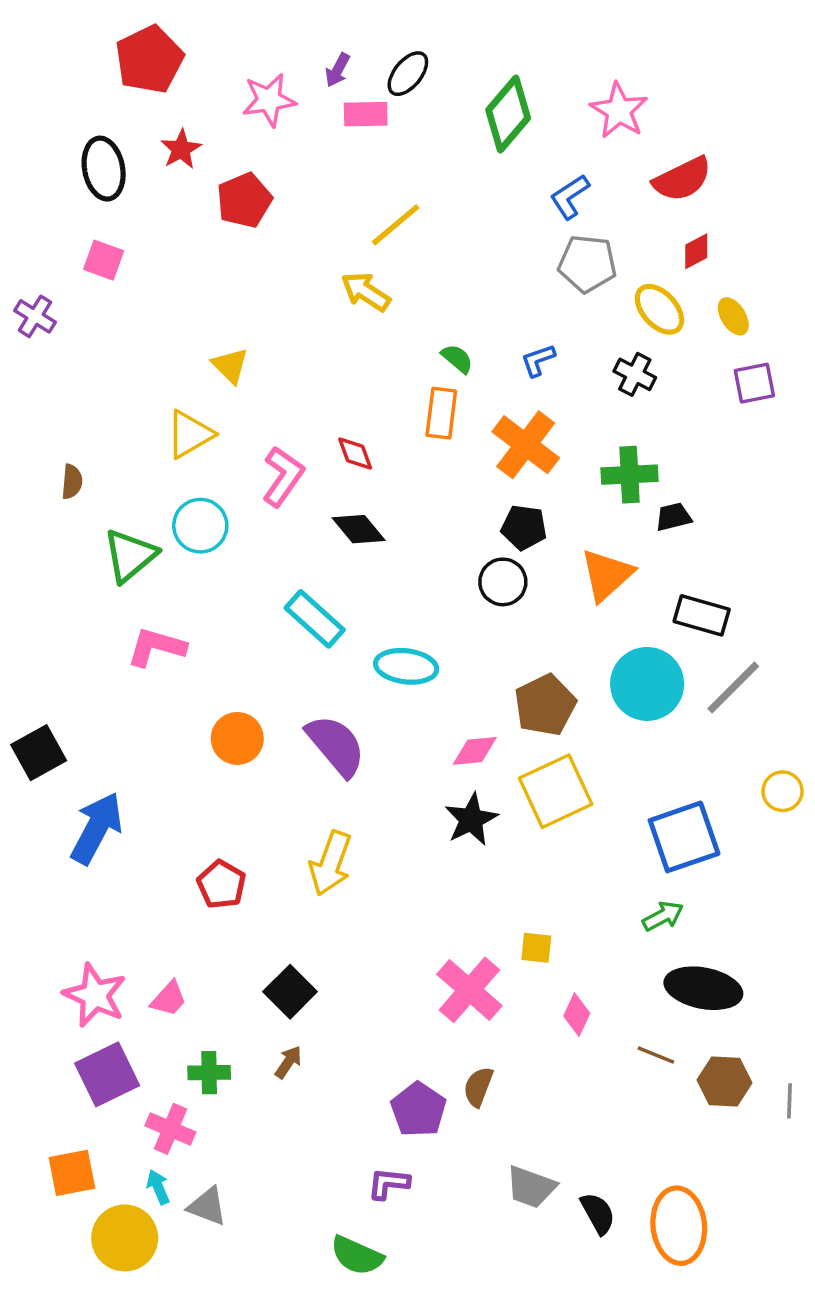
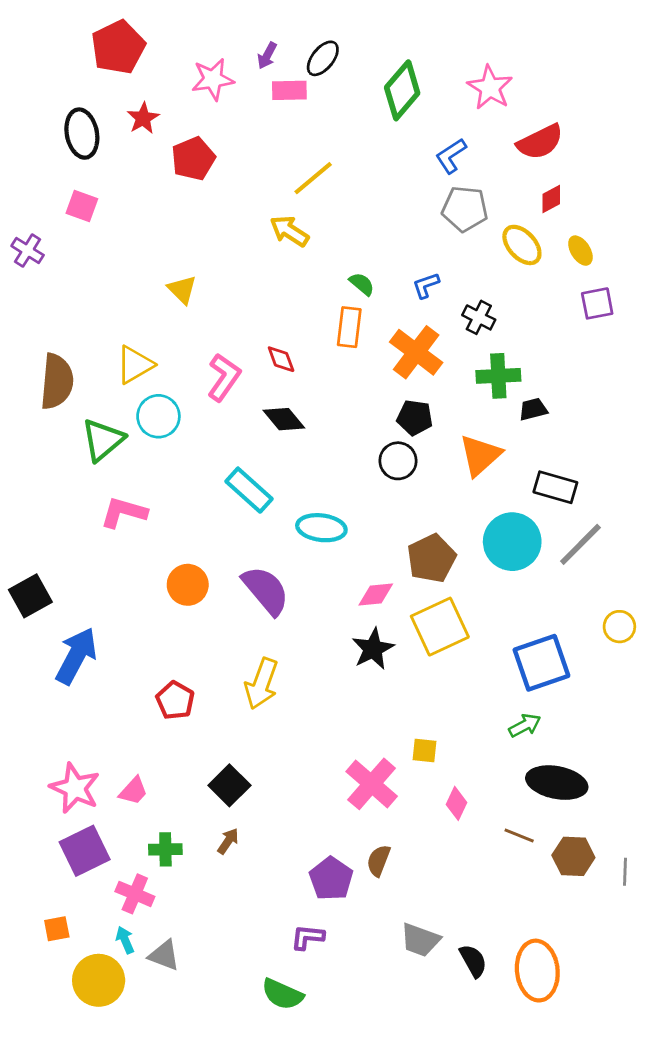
black cross: (635, 374) -> (479, 317), moved
yellow triangle: (190, 434) -> (135, 365), moved
brown semicircle: (72, 482) -> (57, 381), size x2.0
orange square: (72, 1173) -> (57, 929), size x0.7

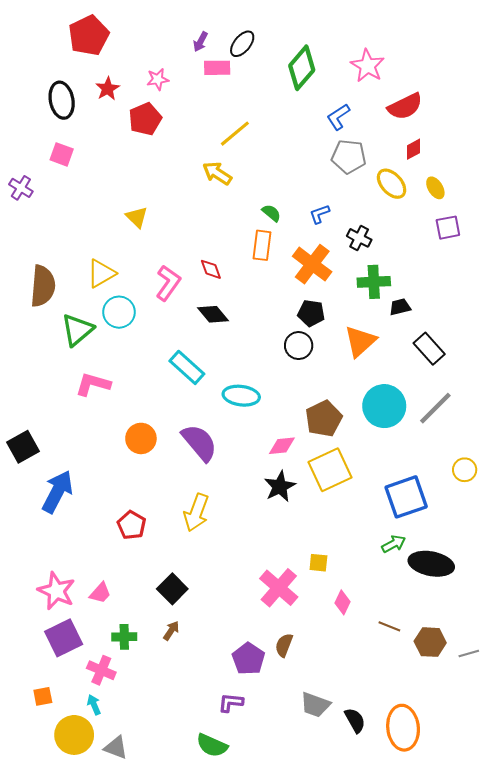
pink star: (213, 79) -> (158, 79), moved, size x0.7
black rectangle: (555, 487) -> (429, 349), moved, turned 32
black ellipse: (557, 783) -> (431, 564), moved
gray line: (625, 872) -> (469, 654), turned 72
gray triangle: (164, 955) -> (116, 748), moved

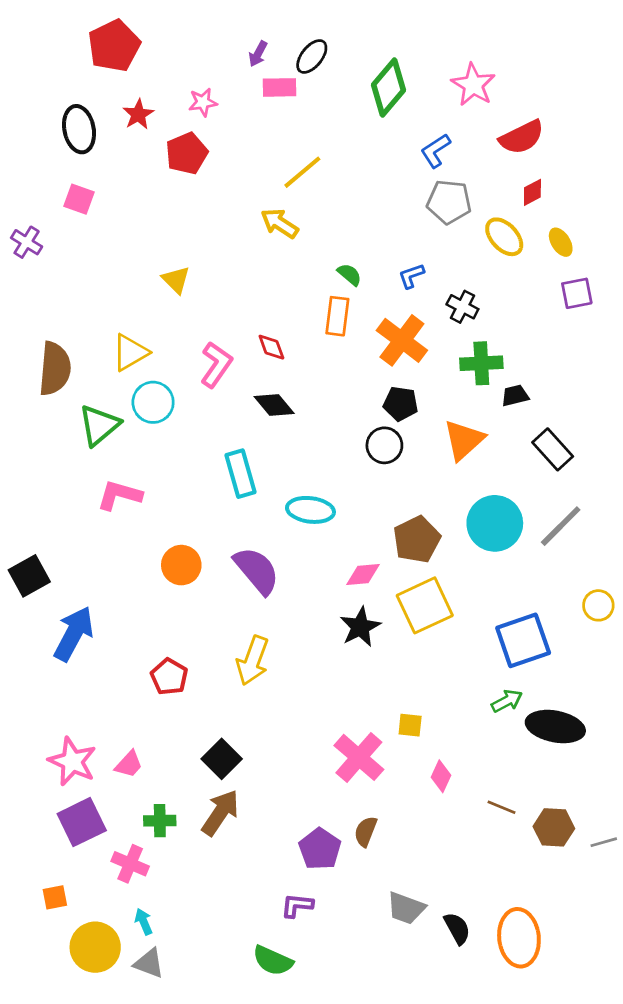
cyan rectangle: (187, 367) -> (240, 474), turned 32
brown arrow: (171, 631) -> (220, 813), size x1.8
cyan arrow: (94, 705) -> (144, 922), moved

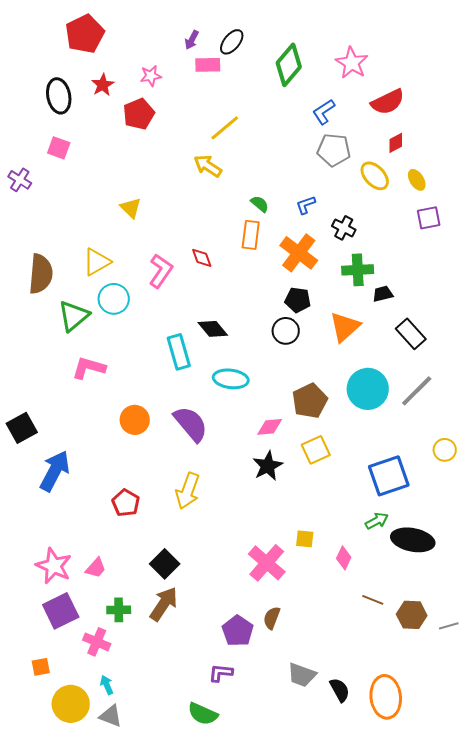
black diamond: (274, 405) -> (213, 329), moved
yellow square: (425, 605) -> (316, 450), size x0.7
pink diamond: (441, 776) -> (344, 558), moved

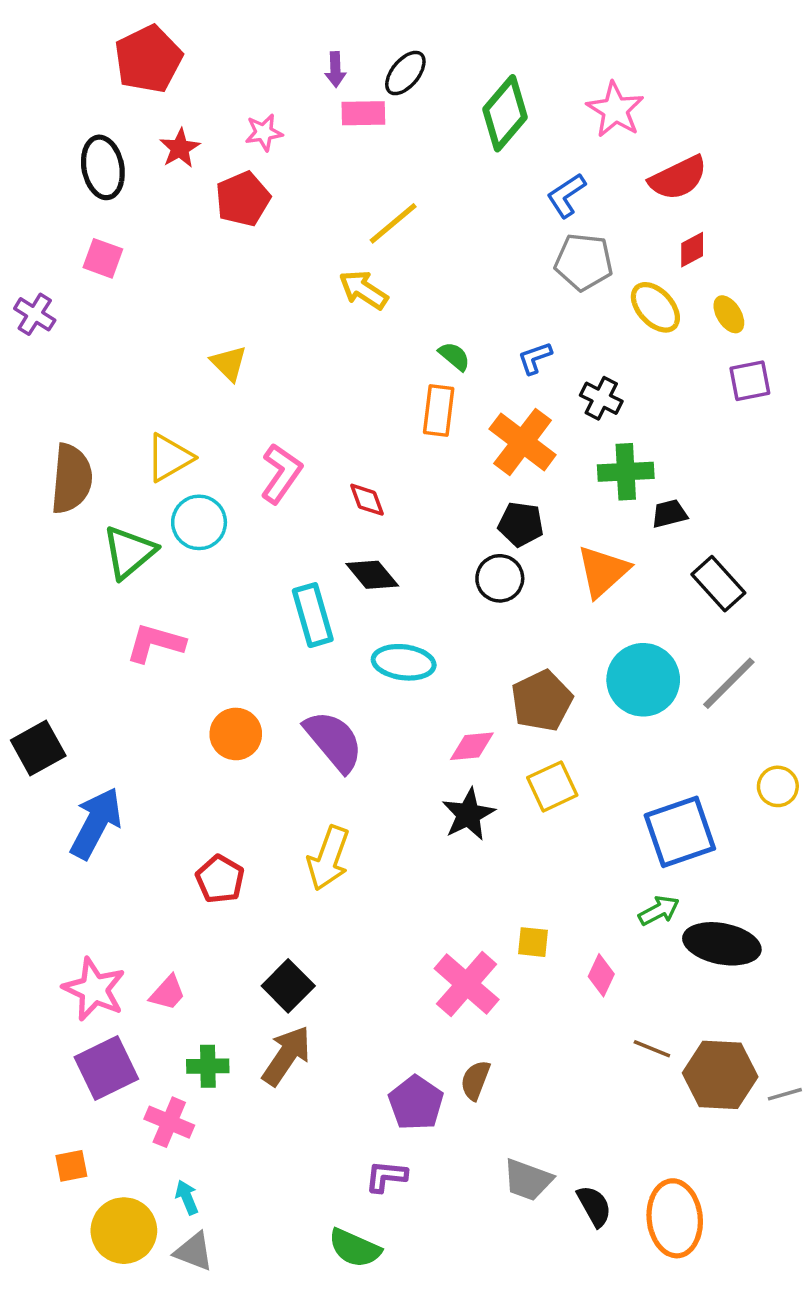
purple arrow: (192, 40) -> (335, 70), turned -30
red diamond: (202, 258) -> (367, 500), moved
brown hexagon: (412, 615) -> (720, 1075), size x1.4

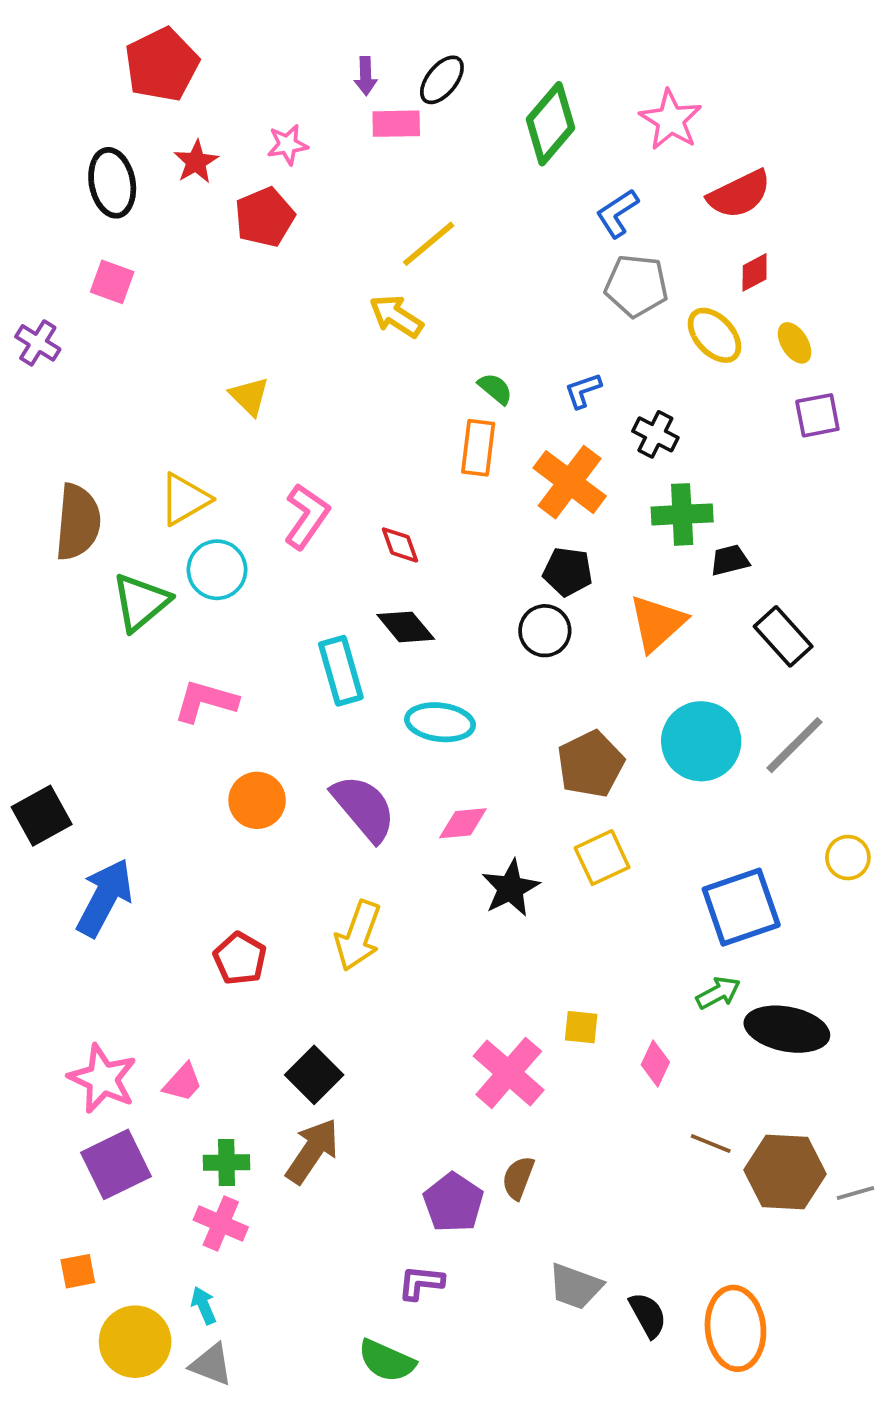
pink L-shape: (155, 643) -> (206, 701), moved
pink diamond: (472, 746) -> (463, 823), moved
pink cross: (169, 1122) -> (221, 1224), moved

